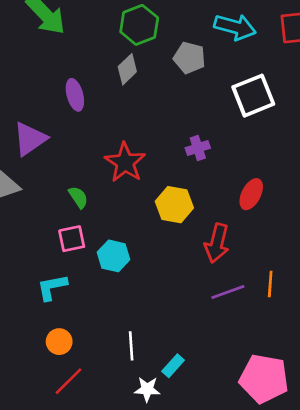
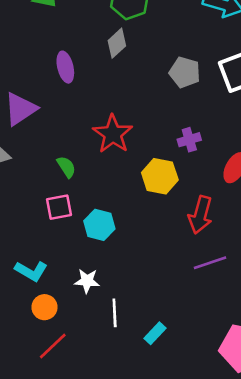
gray pentagon: (189, 58) -> (185, 72), moved
purple cross: (198, 148) -> (189, 140), moved
cyan L-shape: (52, 287) -> (31, 271), moved, turned -140
white star: (147, 389) -> (87, 281), moved

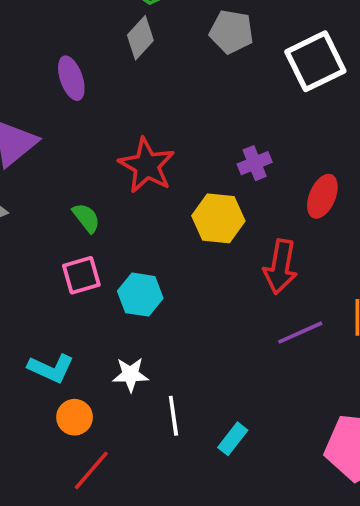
gray pentagon: (185, 72) -> (231, 32), moved

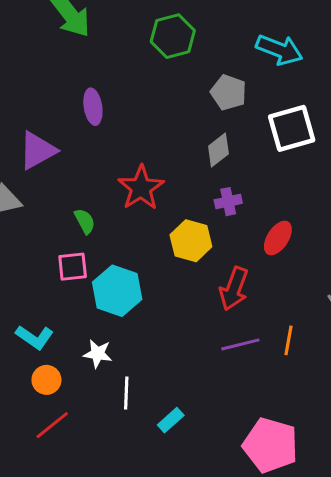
gray diamond: (140, 38) -> (218, 150), moved
cyan hexagon: (140, 295) -> (117, 291), size x1.4

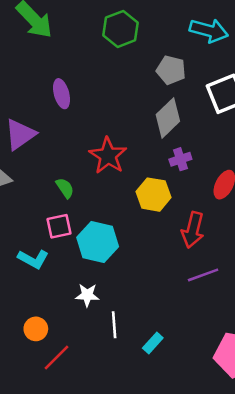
gray diamond: (218, 150) -> (168, 118), size x1.4
cyan L-shape: (35, 337) -> (33, 259), moved
orange circle: (46, 380) -> (36, 329), moved

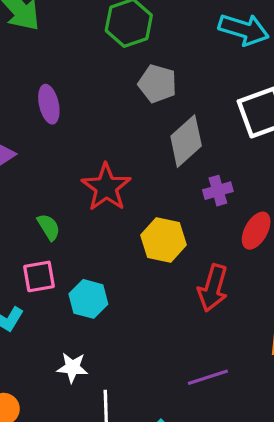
gray pentagon: (171, 70) -> (157, 84), moved
purple cross: (180, 159) -> (218, 191), moved
cyan hexagon: (98, 242) -> (88, 299), size x0.7
purple line: (203, 275) -> (208, 377), moved

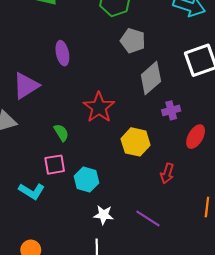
red arrow: (213, 288) -> (167, 173), size x0.7
white star: (72, 367) -> (104, 215), moved
purple line: (208, 377) -> (148, 219), moved, turned 50

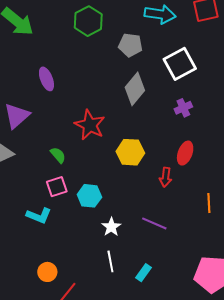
gray pentagon: (133, 41) -> (130, 45), moved
purple cross: (171, 110) -> (183, 108), moved
red ellipse: (196, 137) -> (185, 153), moved
white star: (104, 215) -> (111, 227), turned -30

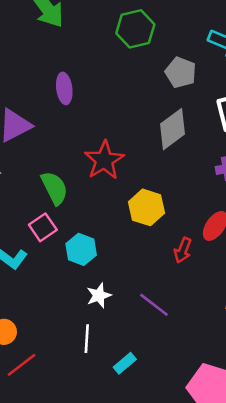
green semicircle: (58, 155) -> (54, 188), size x1.5
pink square: (57, 187) -> (43, 227), turned -30

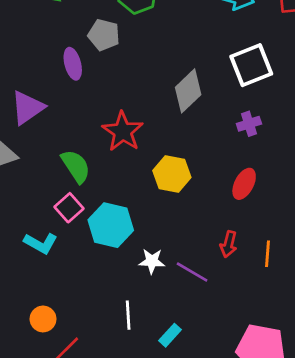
gray pentagon: (181, 72) -> (104, 35), moved
cyan hexagon: (81, 249) -> (111, 225), size x1.4
red arrow: (183, 250) -> (229, 244), moved
white star: (99, 295) -> (152, 261), moved, turned 30

